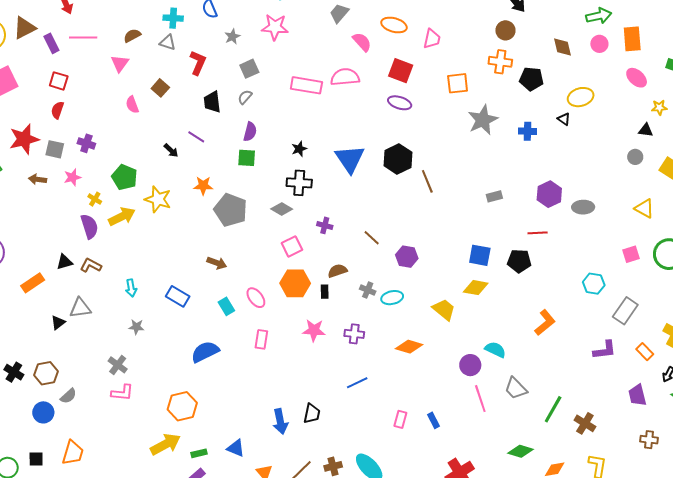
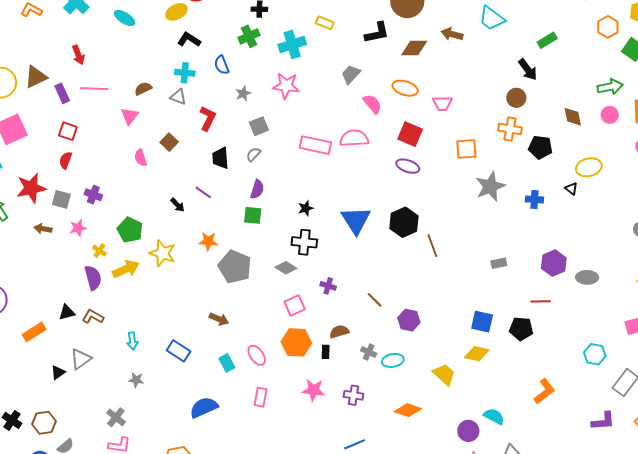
pink trapezoid: (432, 39) -> (442, 103), turned 75
gray triangle: (80, 308) -> (81, 359), turned -30

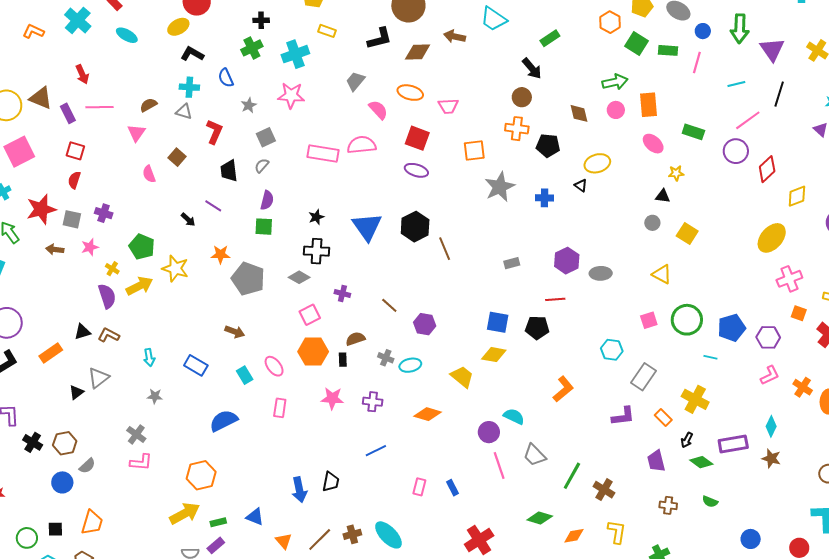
brown triangle: (36, 77) -> (41, 98), turned 50

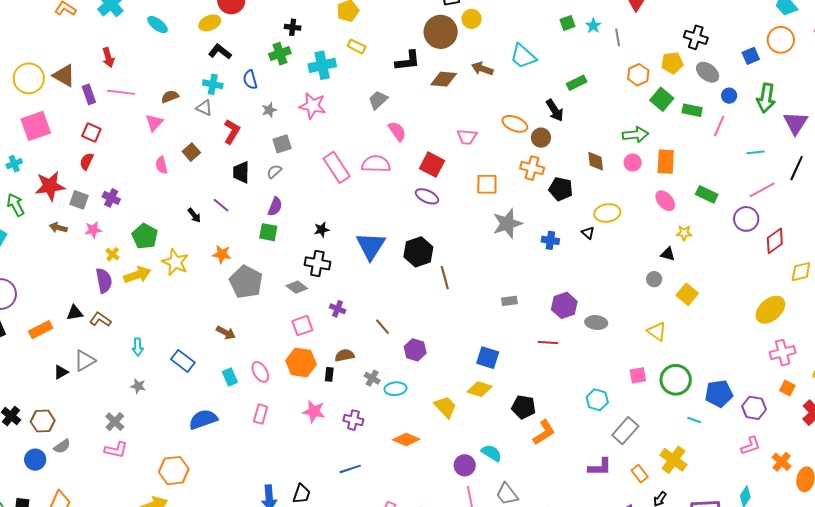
orange ellipse: (410, 93) -> (515, 124), moved
pink rectangle: (323, 153) -> (337, 167), turned 40
black pentagon: (537, 328) -> (524, 407), moved

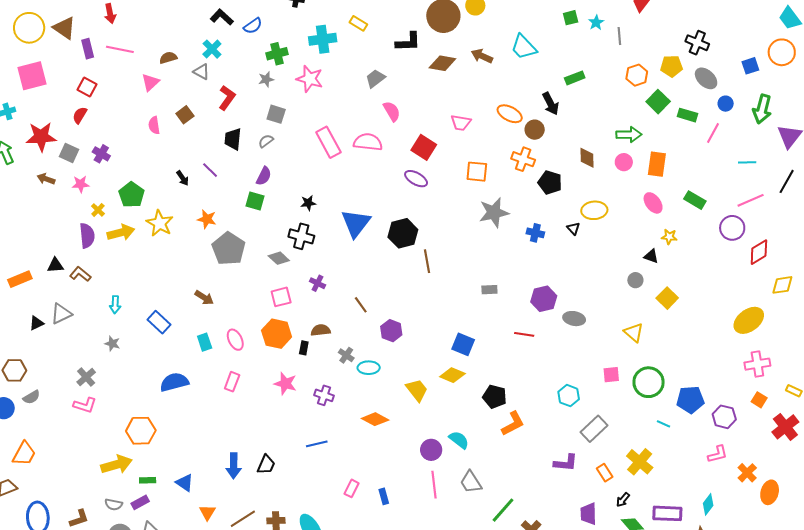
green cross: (280, 54) -> (277, 54), moved
blue semicircle: (250, 80) -> (253, 26), moved, turned -114
cyan cross: (213, 84) -> (212, 49), turned 30
gray square: (282, 144) -> (276, 114), turned 30

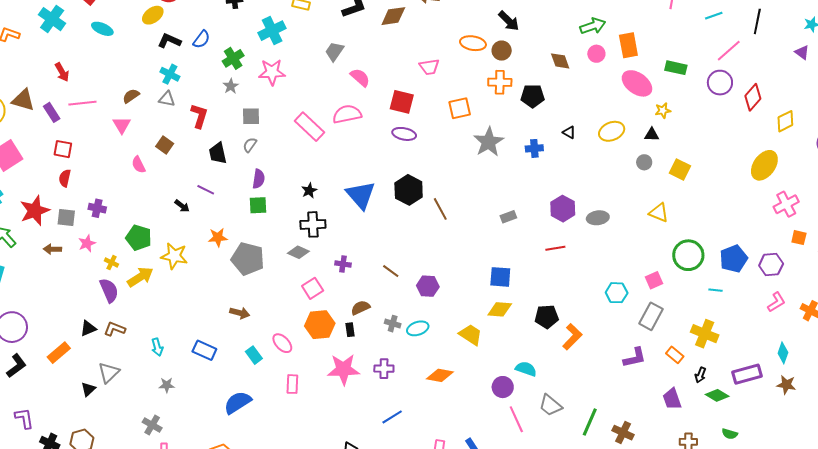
pink ellipse: (653, 203) -> (637, 83), size x1.4
yellow ellipse: (594, 210) -> (612, 131), moved
pink square: (611, 375) -> (654, 280), moved
pink star: (285, 384) -> (344, 369), size x1.4

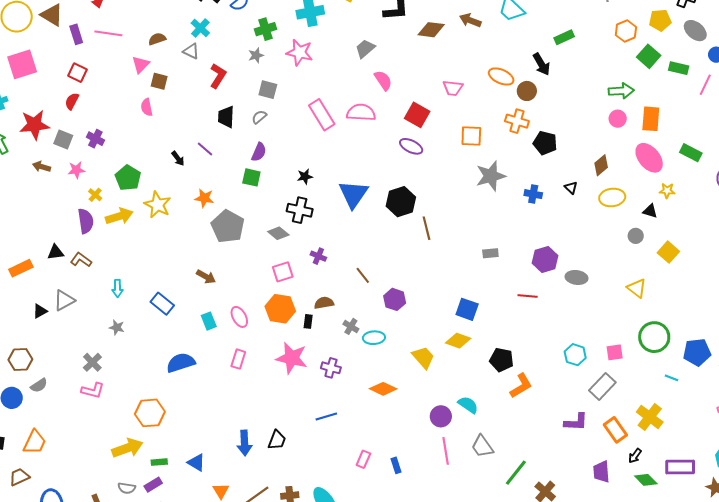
brown diamond: (560, 61) -> (601, 165), moved, turned 55
brown square: (165, 145) -> (159, 81), moved, turned -36
orange rectangle: (675, 355) -> (615, 430), size x1.4

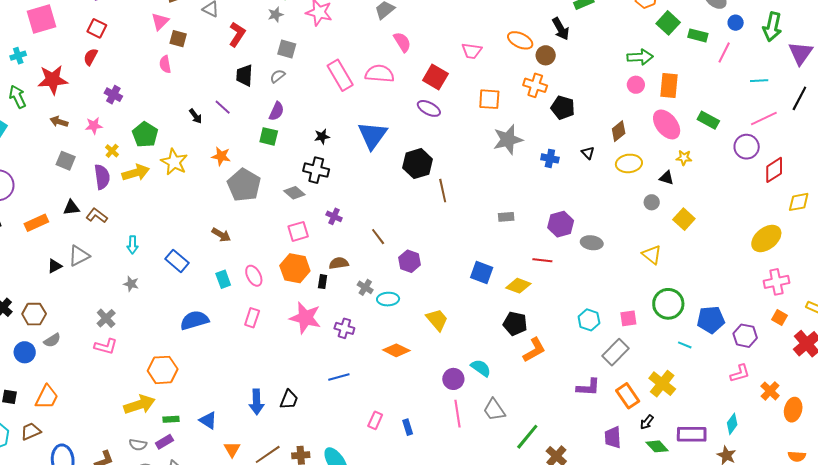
gray square: (63, 140) -> (66, 161), moved
blue triangle: (353, 194) -> (372, 135), moved
yellow diamond: (458, 341) -> (518, 286), moved

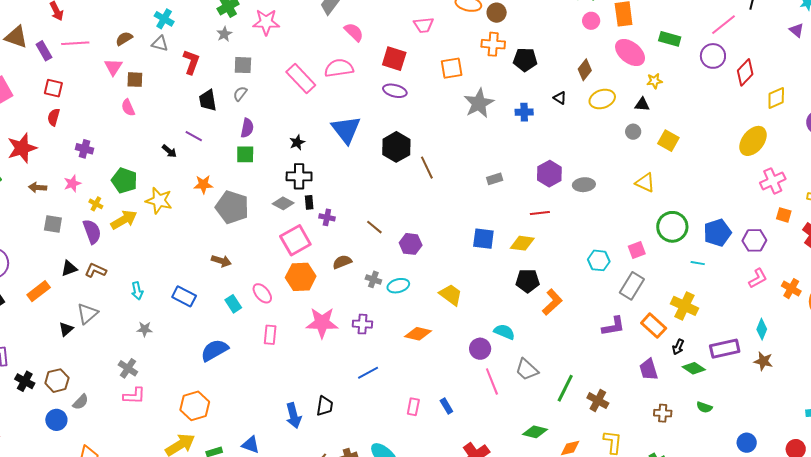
pink square: (298, 231) -> (295, 240), size x1.4
black rectangle: (323, 282) -> (309, 202), moved

